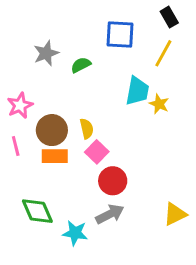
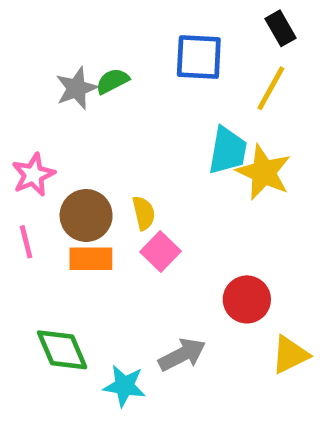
green semicircle: (81, 65) -> (112, 81), moved
yellow star: (159, 104) -> (264, 172), size x1.6
red circle: (113, 181) -> (247, 299), moved

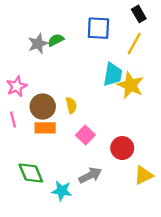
pink square: (160, 251) -> (85, 135), moved

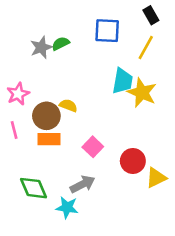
yellow semicircle: (71, 105) -> (68, 106), moved, turned -56
gray arrow: (90, 175) -> (83, 184), moved
yellow triangle: (144, 175) -> (156, 178), moved

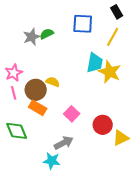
pink line: (14, 130) -> (14, 93), moved
orange rectangle: (49, 139) -> (38, 108), turned 30
green diamond: (33, 188) -> (17, 131), moved

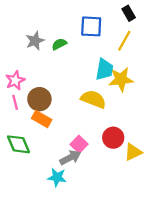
green semicircle: (47, 34) -> (59, 44), moved
yellow star: (110, 72) -> (121, 79), turned -30
yellow semicircle: (53, 82) -> (93, 99), moved, size x1.6
pink square: (72, 114) -> (79, 144), moved

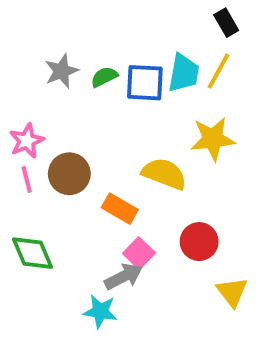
blue square: (91, 26) -> (145, 83), moved
cyan trapezoid: (104, 69) -> (184, 73), moved
orange rectangle: (42, 119) -> (120, 209), moved
yellow triangle: (133, 152) -> (232, 292), moved, turned -42

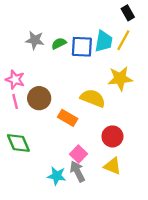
gray star: (62, 71) -> (35, 40), turned 30
pink star: (27, 141) -> (15, 80), turned -30
pink square: (139, 253) -> (79, 154), moved
gray arrow: (124, 276) -> (77, 171), moved, turned -90
yellow triangle: (232, 292) -> (112, 166), moved, turned -30

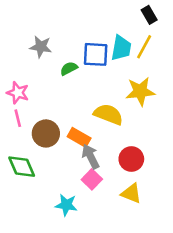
green semicircle: (59, 43) -> (69, 68), moved
brown circle: (39, 98) -> (46, 133), moved
gray arrow: (77, 171) -> (91, 156), moved

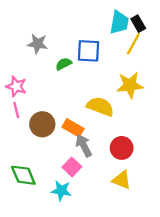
black rectangle: (149, 15) -> (138, 24), moved
cyan trapezoid: (121, 48) -> (119, 22), moved
green diamond: (22, 167) -> (23, 175), moved
pink square: (92, 179) -> (72, 167), moved

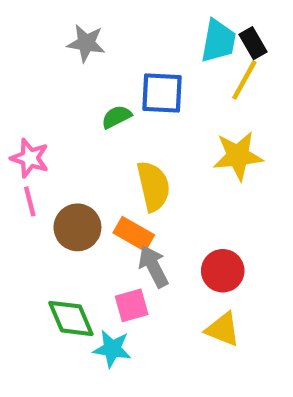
gray star: (38, 44) -> (86, 43), moved
yellow semicircle: (100, 107) -> (153, 186), moved, turned 56
pink square: (72, 167) -> (132, 305), turned 30
green diamond: (23, 175) -> (71, 318), moved

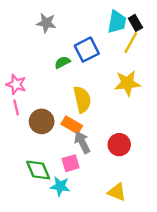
blue square: (162, 93) -> (87, 50), turned -30
yellow triangle: (223, 329) -> (117, 192), moved

